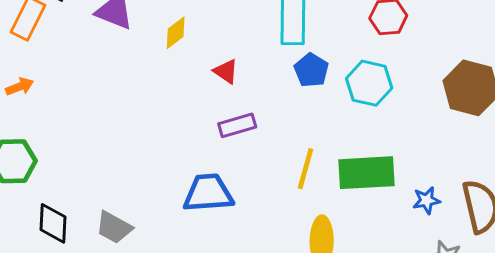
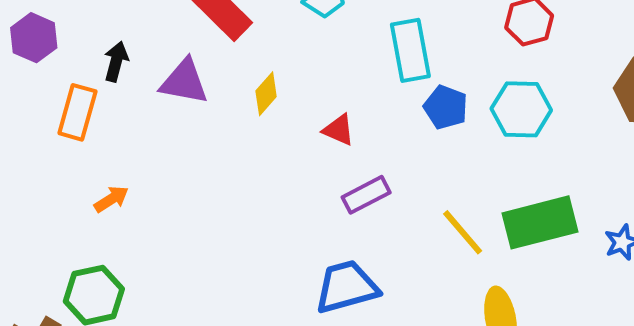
orange arrow: (20, 87) -> (111, 199), moved
yellow line: (306, 169) -> (463, 232), turned -45

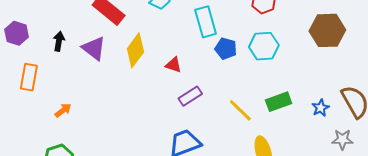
purple triangle: (184, 82) -> (94, 48), turned 32
yellow diamond: (266, 94) -> (135, 50), size x1.6
orange rectangle: (77, 112) -> (29, 77), moved
green rectangle: (540, 222) -> (279, 102), size x0.7

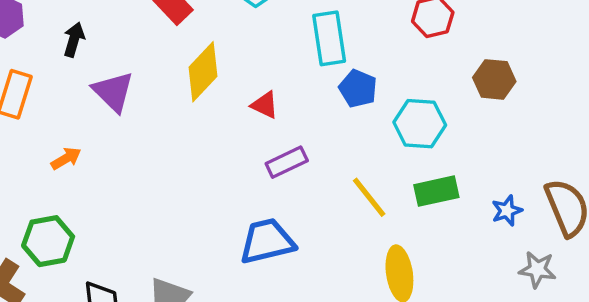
brown hexagon: (327, 30) -> (494, 79), moved, size x0.7
cyan hexagon: (264, 46) -> (420, 124), moved
purple triangle: (94, 48) -> (113, 92), moved

